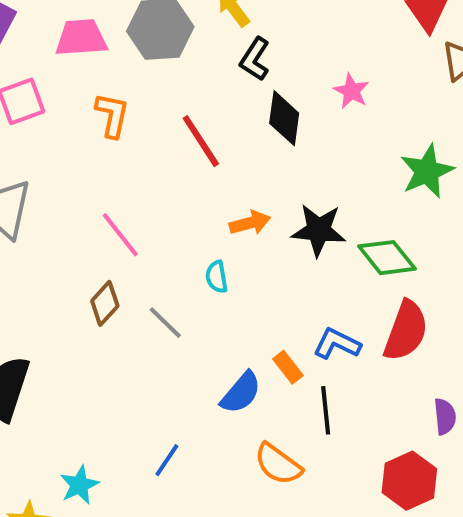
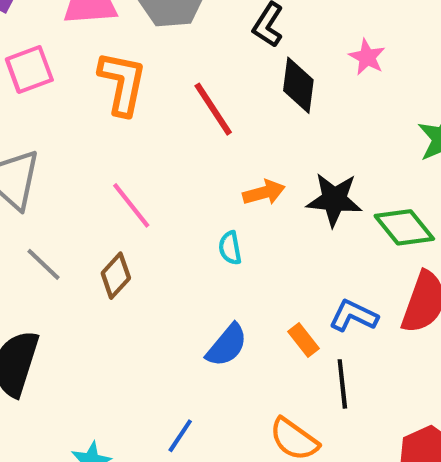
orange L-shape: (112, 115) -> (122, 83), size x1.4
gray line: (165, 323) -> (44, 264), moved
blue semicircle: (241, 393) -> (227, 345), moved

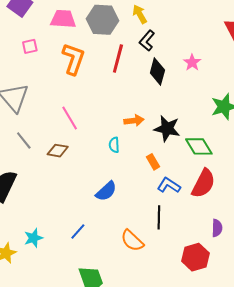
pink square: (29, 70) -> (30, 46), size x0.7
red line: (213, 109) -> (118, 58), moved, turned 40
brown diamond: (116, 276) -> (58, 151), turned 50
orange rectangle: (304, 340) -> (153, 162), moved

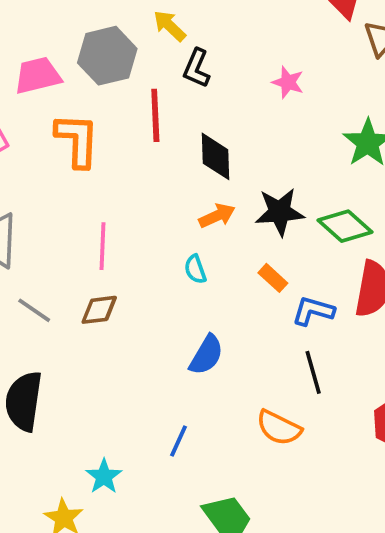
black diamond: (157, 71) -> (215, 156), moved
pink line: (70, 118) -> (103, 246), turned 50

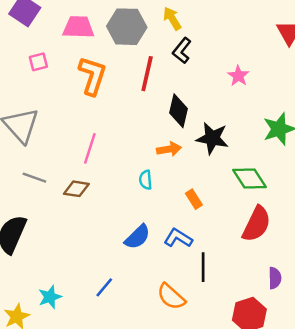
black star: (280, 212) -> (212, 138), moved
gray line: (34, 310) -> (34, 178), turned -30
blue L-shape: (313, 311) -> (178, 238), moved

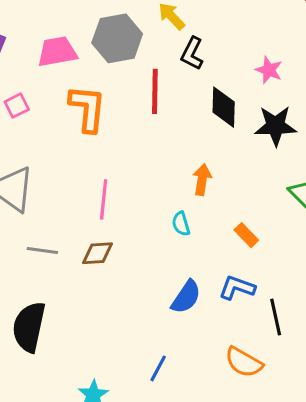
black diamond: (178, 111) -> (224, 107), moved
black star: (212, 138) -> (276, 126), moved
orange arrow: (169, 149) -> (202, 180), turned -60

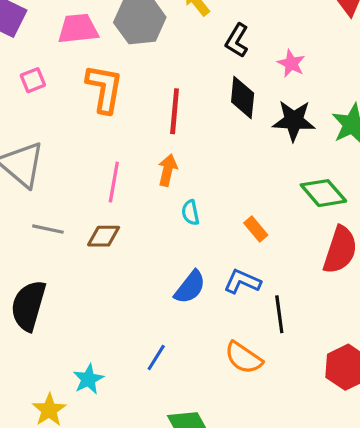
black L-shape: (192, 54) -> (237, 40), moved
red line: (155, 91) -> (175, 111), moved
orange arrow: (202, 180) -> (168, 170), moved

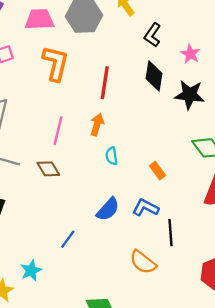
brown diamond: (104, 236) -> (48, 169), turned 55
blue line: (156, 358) -> (68, 239), moved

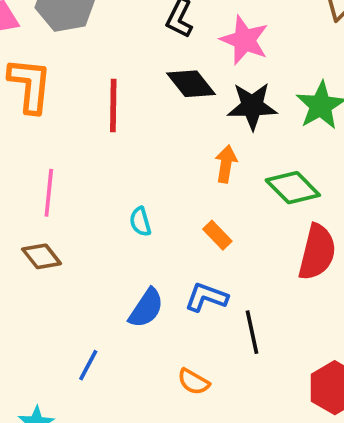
pink star: (190, 54) -> (244, 40), size x1.5
black diamond: (154, 76) -> (191, 84), turned -40
orange arrow: (97, 125) -> (226, 164), moved
orange semicircle: (143, 262) -> (193, 382), moved, size x0.7

